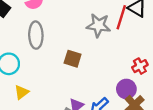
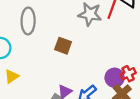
red cross: (140, 66) -> (128, 74), moved

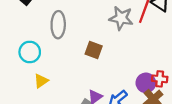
red cross: (128, 74) -> (160, 79), turned 32

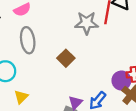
brown square: (94, 50) -> (66, 58), turned 35

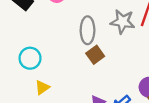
gray ellipse: (28, 40) -> (88, 30), moved

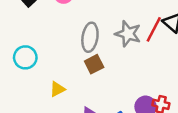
yellow triangle: (42, 87) -> (57, 89), moved

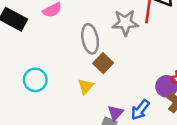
yellow triangle: (57, 89) -> (86, 86), moved

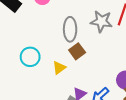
cyan circle: (35, 80) -> (30, 57), moved

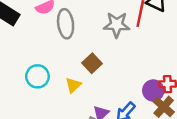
gray ellipse: (70, 29) -> (66, 24), moved

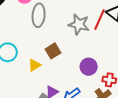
purple circle: (153, 91) -> (89, 67), moved

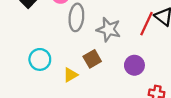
gray star: (79, 24) -> (109, 30), moved
purple circle: (89, 67) -> (134, 65), moved

